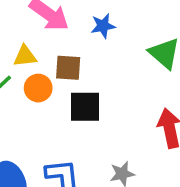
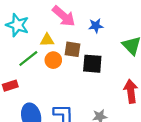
black square: (85, 107) -> (92, 64), moved

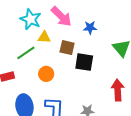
cyan star: (17, 25) -> (31, 19), moved
orange circle: (53, 60) -> (46, 74), moved

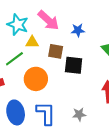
orange circle: (46, 74) -> (36, 79), size x1.5

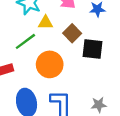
brown square: (56, 51) -> (72, 33), turned 35

